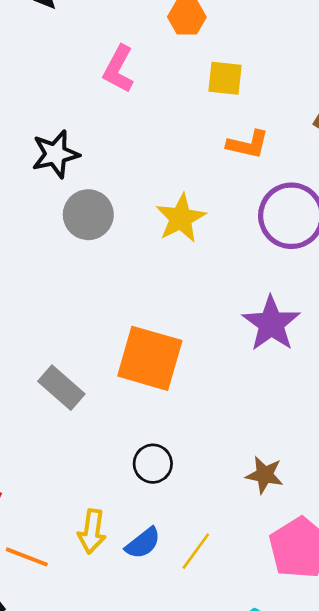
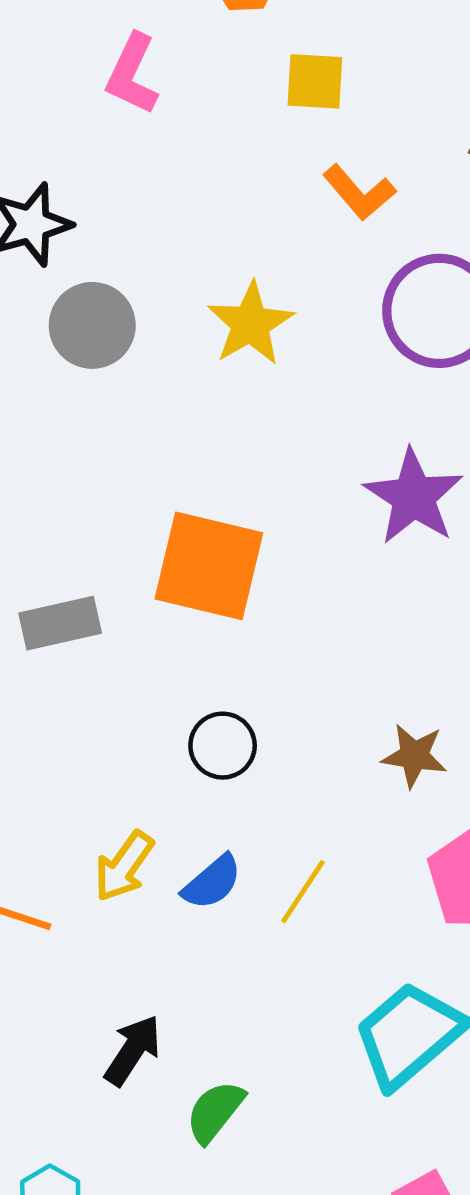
orange L-shape: (248, 144) -> (359, 192), turned 39
gray rectangle: (61, 388) -> (60, 623), turned -51
yellow arrow: (92, 531) -> (124, 866), turned 30

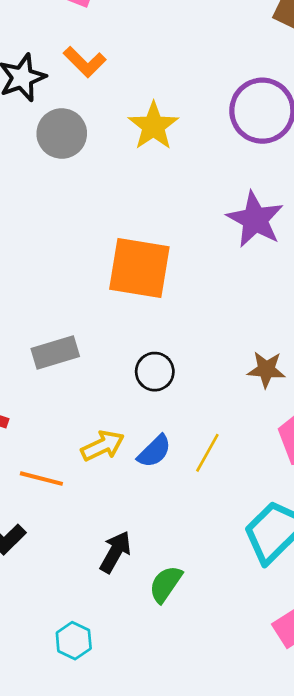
orange L-shape: (359, 192) -> (85, 62), moved
gray rectangle: (60, 623) -> (55, 352), moved
yellow arrow: (124, 866) -> (103, 446), turned -147

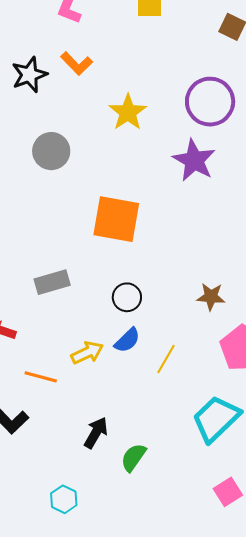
gray circle: (62, 134) -> (51, 151), moved
purple star: (255, 219) -> (194, 160), moved
blue semicircle: (154, 451) -> (127, 340), moved

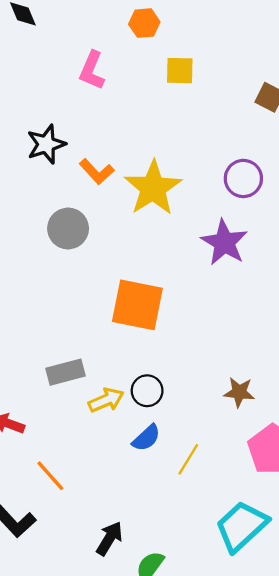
orange L-shape: (77, 63) -> (97, 172), moved
purple circle: (210, 102) -> (243, 178), size x0.7
yellow star: (128, 112) -> (153, 188), size x1.4
yellow arrow: (87, 353) -> (106, 400), moved
orange line: (41, 377) -> (50, 476), turned 32

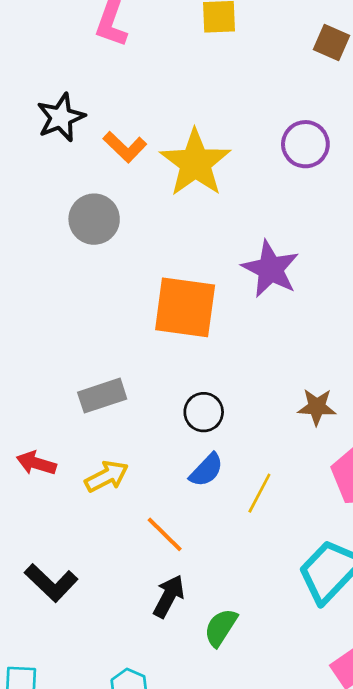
purple star: (224, 242) -> (271, 269), moved
yellow arrow: (106, 400) -> (107, 476), moved
orange line: (50, 476) -> (165, 534), moved

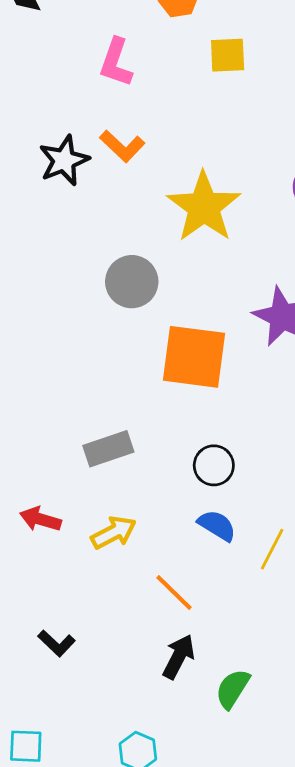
orange L-shape: (125, 147) -> (122, 146), moved
gray circle: (94, 219) -> (132, 282), moved
blue semicircle: (206, 470) -> (217, 525), turned -102
black L-shape: (51, 583) -> (57, 643), size x0.7

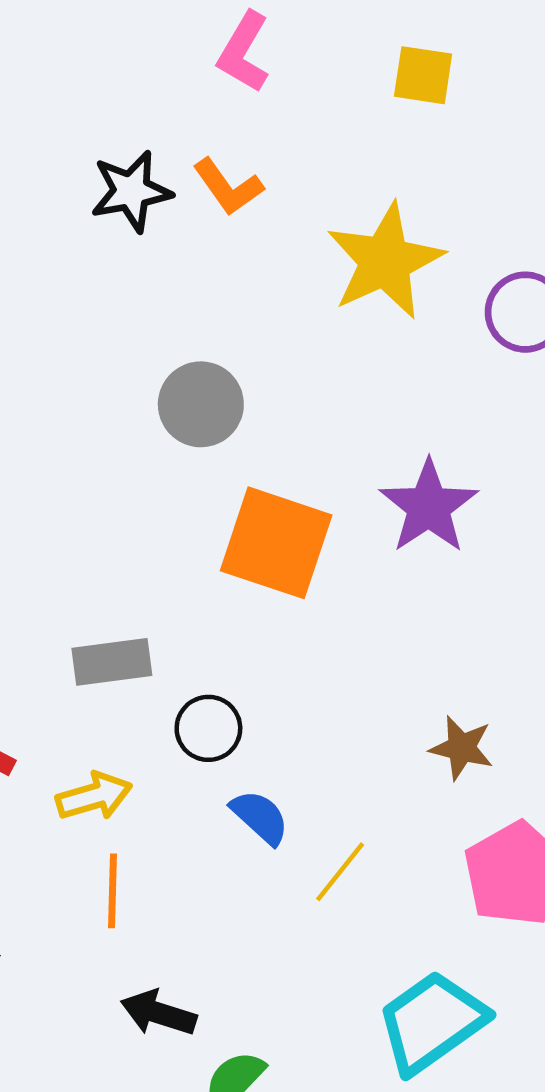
yellow star: (204, 207) -> (385, 261), moved
black circle: (214, 465) -> (208, 728), moved
orange line: (174, 592) -> (113, 891), moved, turned 36
black arrow: (179, 657) -> (158, 1013), turned -111

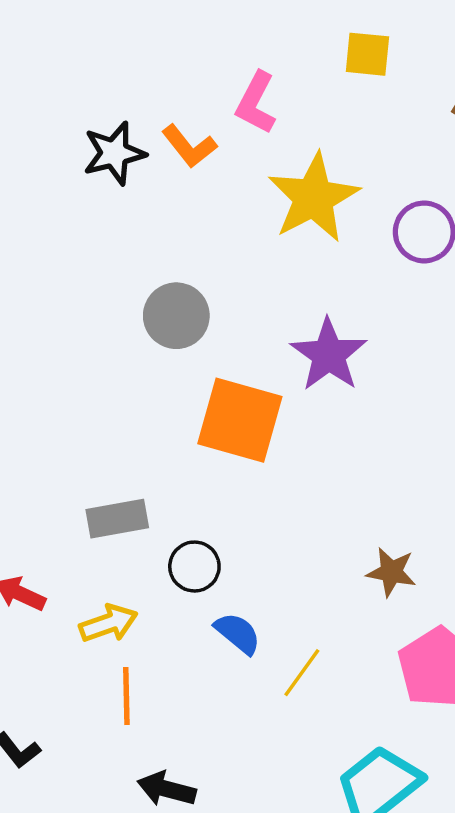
pink L-shape: (244, 52) -> (256, 103), moved
yellow square: (423, 75) -> (367, 54), moved
purple star: (429, 507) -> (329, 355), moved

